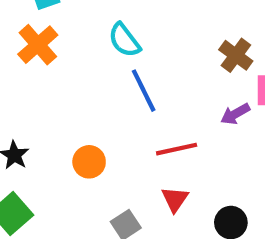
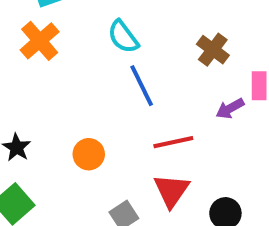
brown cross: (236, 55) -> (213, 50), moved
red triangle: (175, 199) -> (171, 191), size x1.4

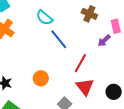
red line: (173, 142) -> (80, 63), turned -36

